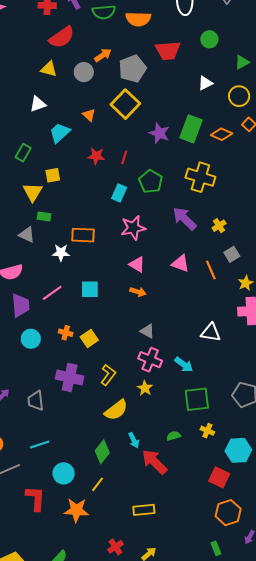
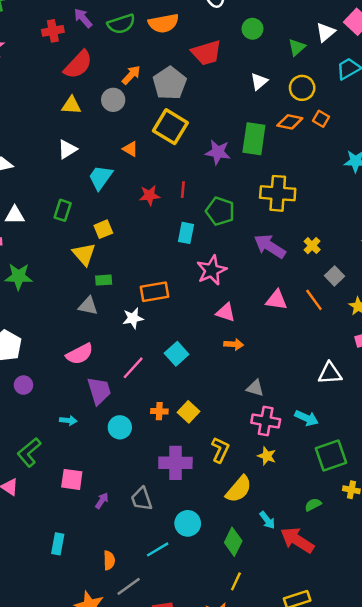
orange diamond: (222, 134) -> (290, 122), moved
cyan square: (90, 289) -> (177, 354), turned -30
cyan circle: (64, 473) -> (188, 523), moved

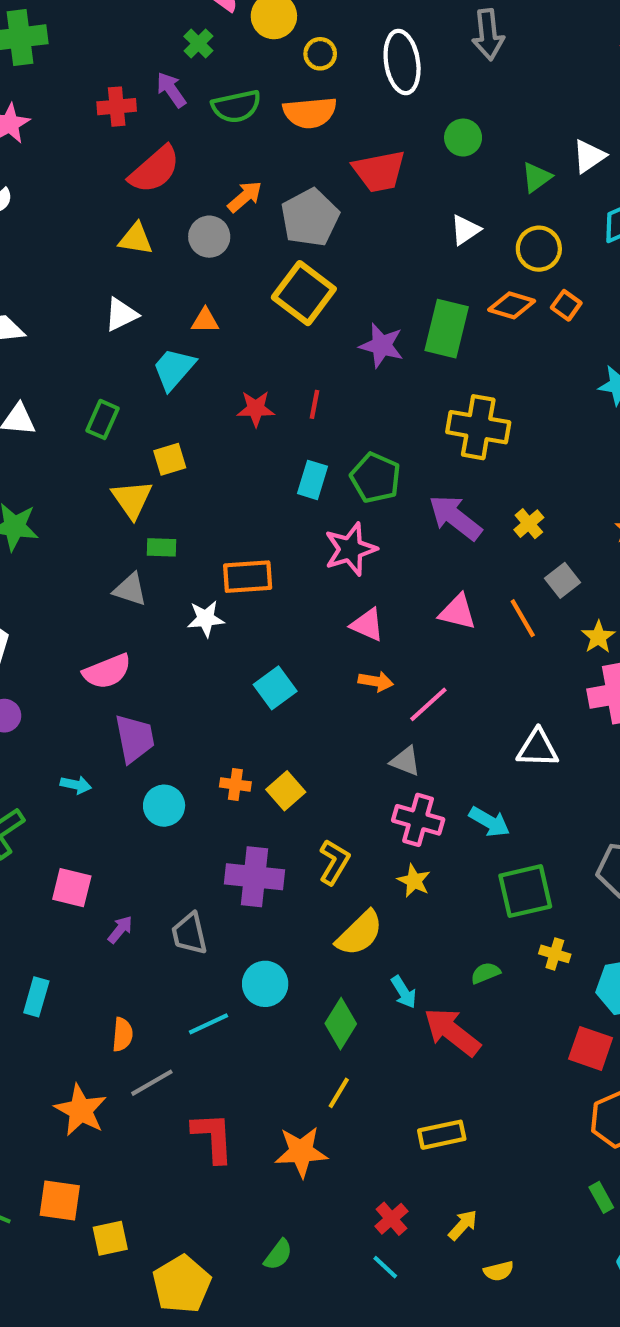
orange triangle: (130, 149) -> (205, 321), moved, turned -35
green pentagon: (220, 211) -> (375, 478), moved
pink line: (133, 368) -> (428, 704), moved

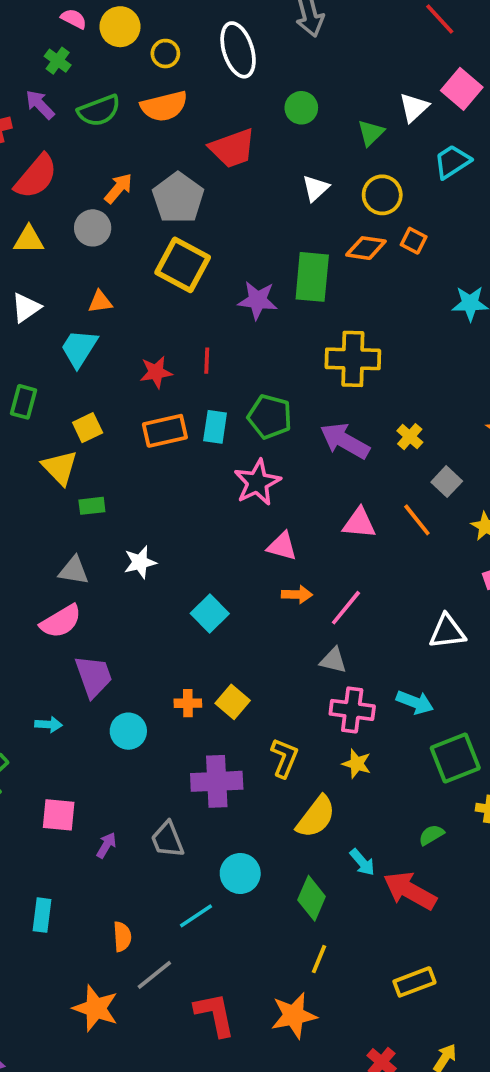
orange rectangle: (248, 577) -> (165, 431), moved
gray triangle: (130, 589) -> (74, 571), moved

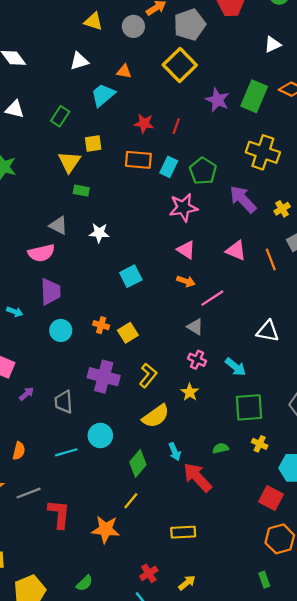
pink cross: (352, 710) -> (197, 360), size x0.7
gray line: (154, 975) -> (29, 493), moved

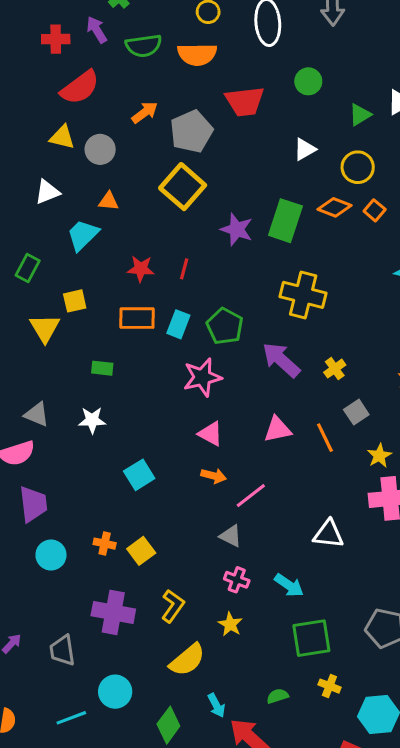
gray circle: (133, 26) -> (100, 149), moved
green rectangle: (81, 191) -> (102, 368), moved
pink triangle: (236, 251) -> (277, 429), turned -30

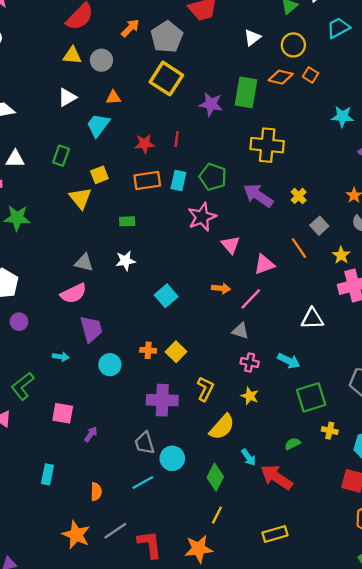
pink triangle: (277, 429) -> (264, 264), moved
pink triangle: (210, 434) -> (231, 245), moved, turned 30
gray trapezoid: (62, 650) -> (145, 443), moved

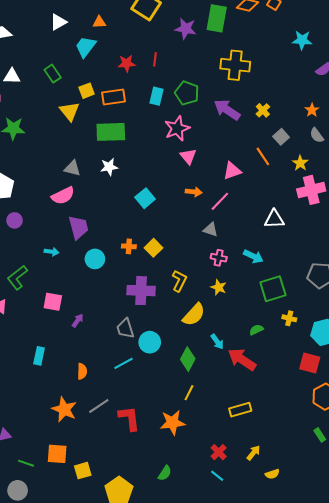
green rectangle: (61, 156) -> (53, 74), turned -54
orange rectangle: (147, 181) -> (114, 97), moved
green rectangle: (127, 221) -> (111, 132), size x2.0
pink triangle: (231, 245) -> (188, 156), moved

